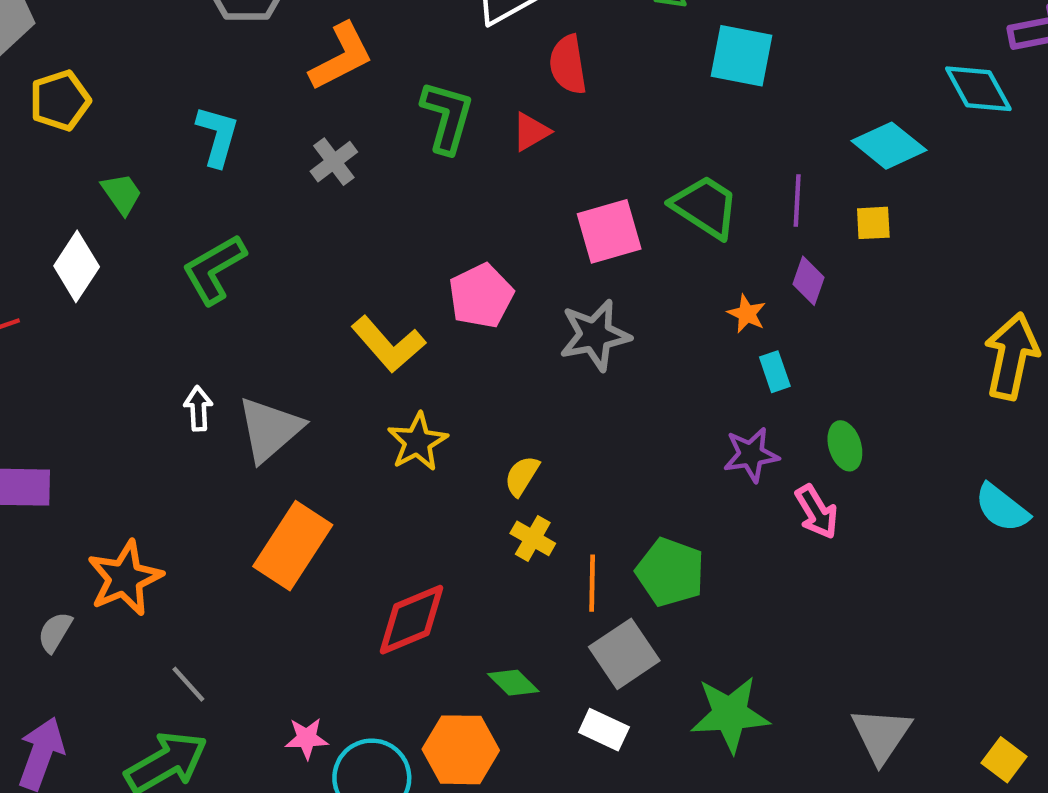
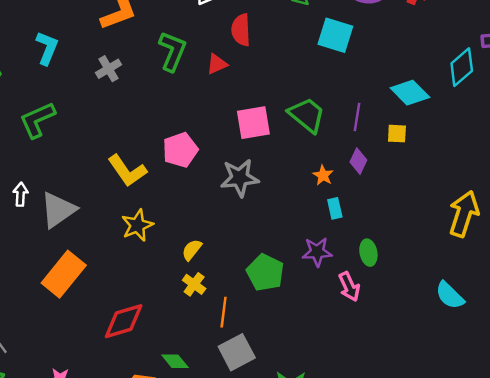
cyan diamond: (978, 89) -> (462, 67), turned 72
green pentagon: (670, 572) -> (265, 273), moved

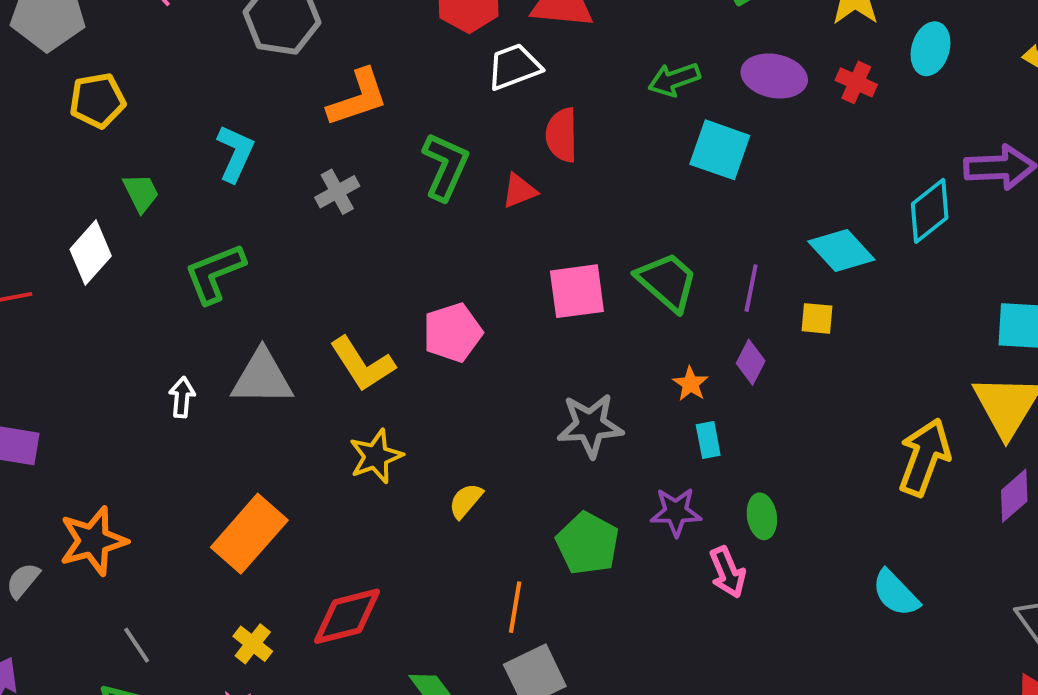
gray star: (240, 178) -> (590, 425), moved
gray triangle: (58, 210) -> (262, 378), moved, turned 33
yellow cross: (194, 284) -> (253, 644), moved

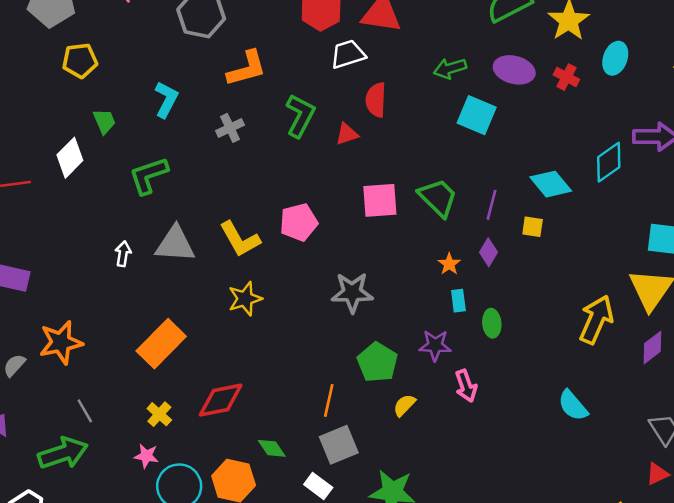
gray star: (590, 425) -> (352, 293), moved
yellow semicircle: (466, 501) -> (404, 405), moved
green ellipse: (762, 516) -> (492, 323), moved

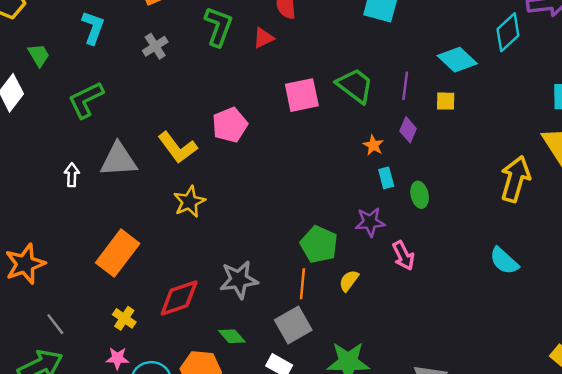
gray star: (352, 293) -> (239, 280), moved
orange line: (329, 400) -> (302, 284), moved

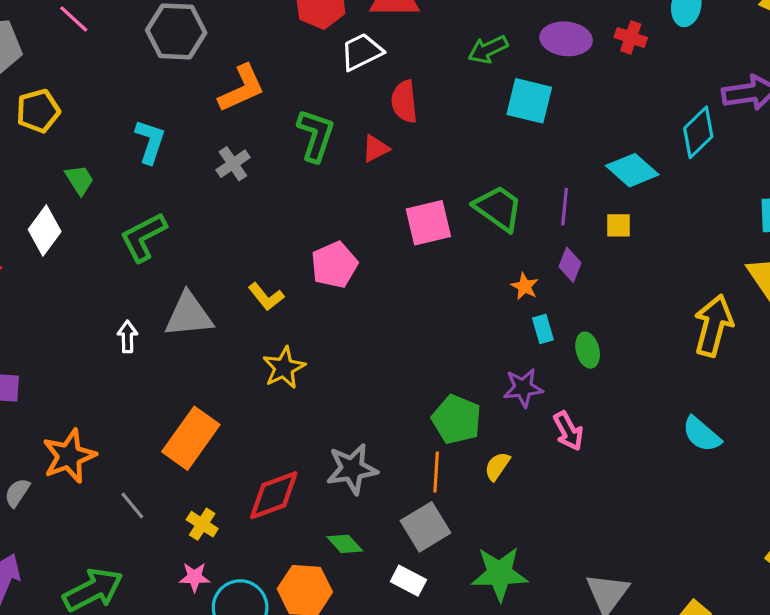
yellow L-shape: (177, 148) -> (266, 297), size x0.7
gray line: (55, 324) -> (132, 505), moved

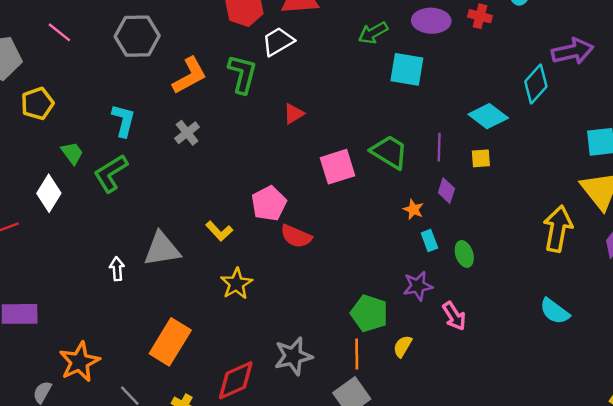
red semicircle: (404, 102) -> (296, 236), moved, turned -56
green L-shape: (316, 135) -> (242, 74), moved
green L-shape: (143, 237) -> (111, 173), moved

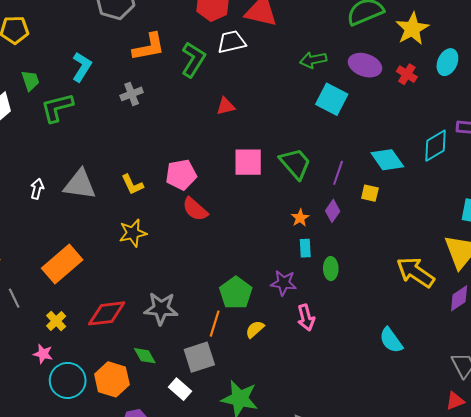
yellow arrow: (558, 229) -> (415, 272), turned -84

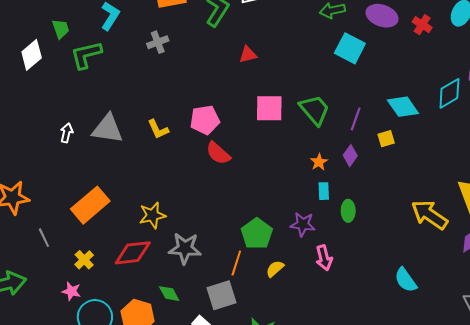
yellow square: (370, 193) -> (386, 139), turned -30
yellow star: (133, 233) -> (152, 215), moved

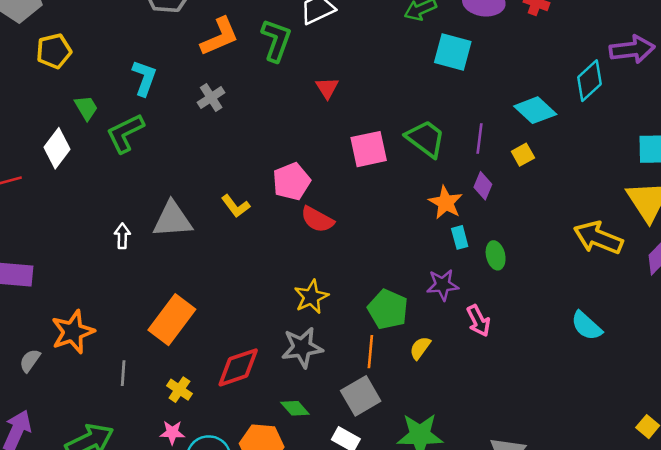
red triangle: (248, 54) -> (327, 88), turned -36
orange star: (319, 162) -> (446, 203), size x1.5
yellow star: (152, 215) -> (311, 297), moved
gray line: (44, 238) -> (123, 373), turned 42

